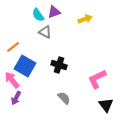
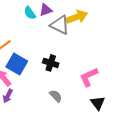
yellow arrow: (85, 19) -> (77, 17), size x1.5
gray triangle: (45, 32) -> (60, 25), moved, size x1.5

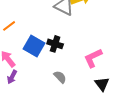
blue square: (17, 64) -> (34, 46), moved

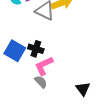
pink L-shape: (93, 58) -> (44, 66), moved

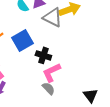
blue square: (15, 51) -> (22, 40), moved, turned 30

